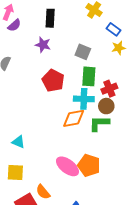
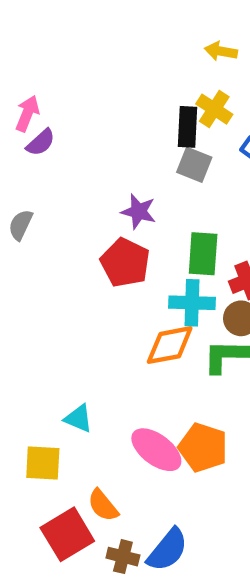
black rectangle: (50, 18) -> (188, 127), moved
purple star: (43, 45) -> (139, 211), moved
gray square: (83, 52) -> (194, 165), moved
cyan triangle: (18, 142) -> (78, 419), moved

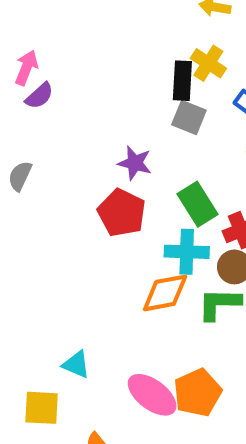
green rectangle: (203, 254) -> (198, 204), turned -36
orange pentagon: (203, 447) -> (198, 393), turned 30

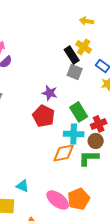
black rectangle: (182, 81) -> (72, 55), turned -36

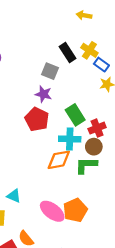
yellow cross: (84, 47) -> (89, 50), moved
gray square: (75, 72) -> (50, 71), moved

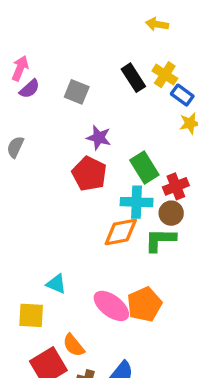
gray square: (50, 71) -> (77, 92), moved

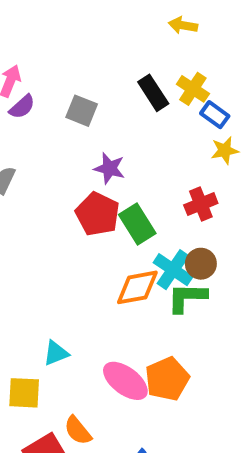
green rectangle: (144, 167) -> (137, 224), moved
red cross: (176, 186) -> (201, 204), moved
cyan cross: (137, 202) -> (173, 270), moved, turned 32
cyan triangle: (56, 284) -> (56, 353), turned -45

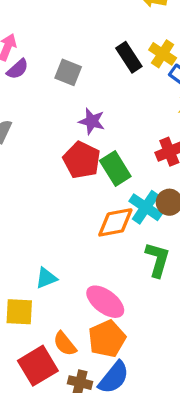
green L-shape: (187, 297) -> (157, 260), moved, turned 105
orange pentagon: (167, 379) -> (107, 339), moved

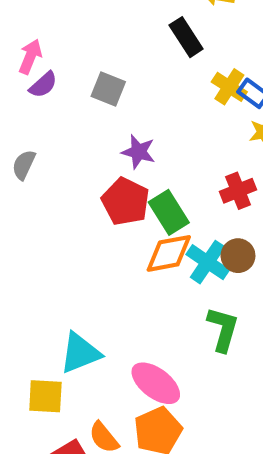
yellow cross: (163, 54) -> (229, 87), moved
black rectangle: (129, 57) -> (186, 37), moved
orange diamond: (115, 222) -> (169, 253), moved
cyan triangle: (46, 278) -> (80, 353), size x1.5

